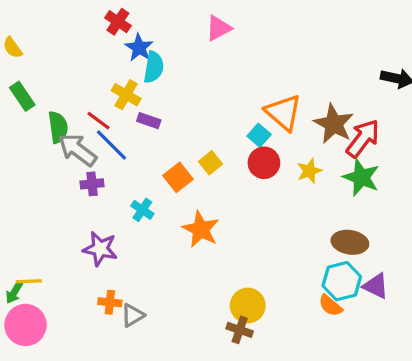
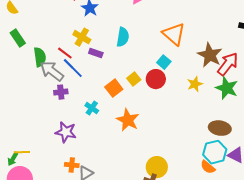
cyan semicircle: (154, 67) -> (123, 37), moved
orange triangle: (283, 113) -> (174, 34), moved
red circle: (264, 163) -> (156, 79), moved

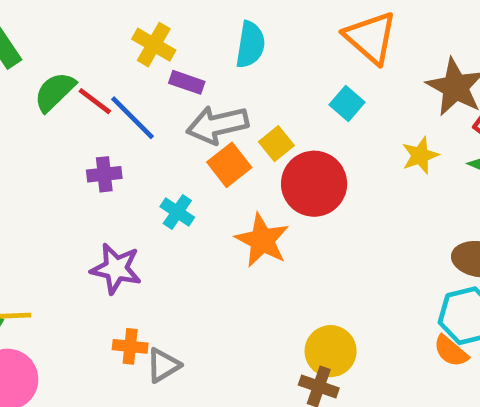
red line: (65, 53) -> (95, 101), moved
green semicircle: (40, 57) -> (55, 92), turned -126
gray arrow: (52, 71) -> (217, 125), moved, turned -50
red circle: (156, 79) -> (314, 184), moved, size x1.4

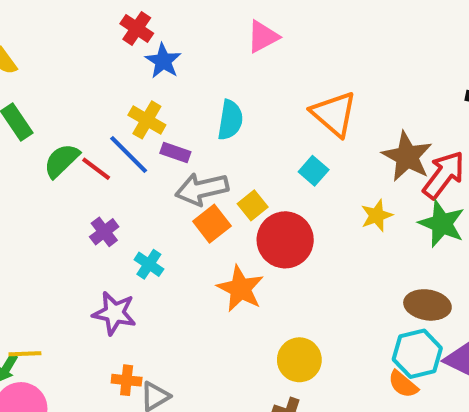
blue line: (133, 118) -> (129, 155), moved
purple cross: (104, 174) -> (104, 232), turned -32
cyan cross: (177, 212) -> (149, 264), moved
yellow circle: (331, 351) -> (299, 360), moved

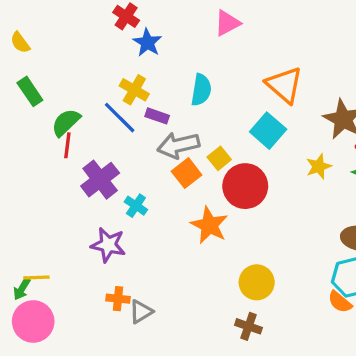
red line: (96, 169) -> (67, 145), moved, turned 60
cyan square: (314, 171) -> (268, 131), size x1.5
purple cross: (104, 232) -> (100, 180), size x1.6

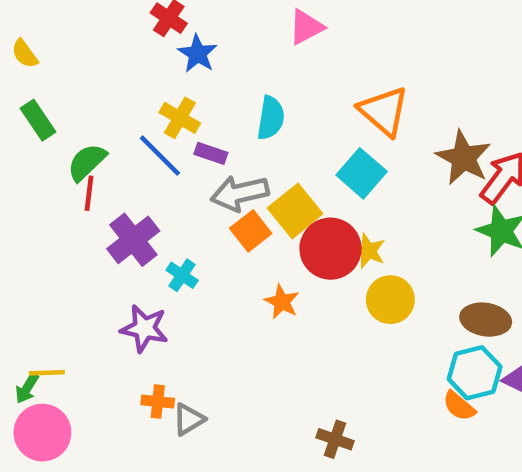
yellow square: (219, 158) -> (295, 211), size x1.6
yellow star: (319, 166) -> (368, 251), moved, turned -30
orange star: (209, 225) -> (282, 302), size x0.7
yellow circle: (257, 282) -> (390, 300), moved

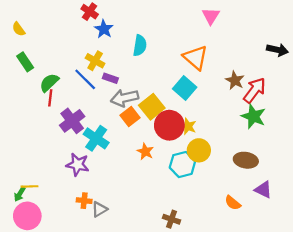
pink triangle: (306, 27) -> (211, 16), moved, turned -30
cyan semicircle: (271, 118) -> (140, 45), moved
brown star: (463, 158) -> (235, 80), size x0.7
cyan cross: (182, 275) -> (96, 138), size x1.6
cyan hexagon: (475, 373) -> (182, 165), moved

